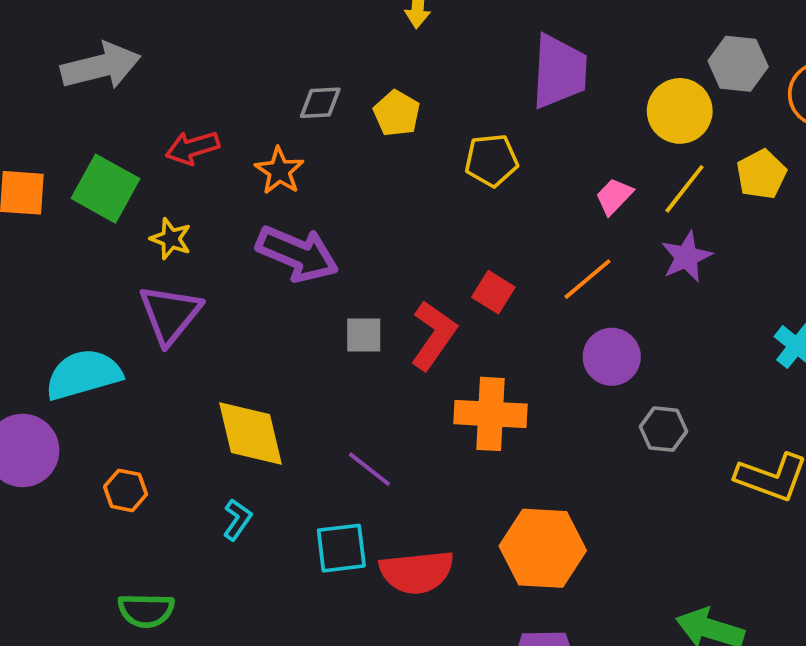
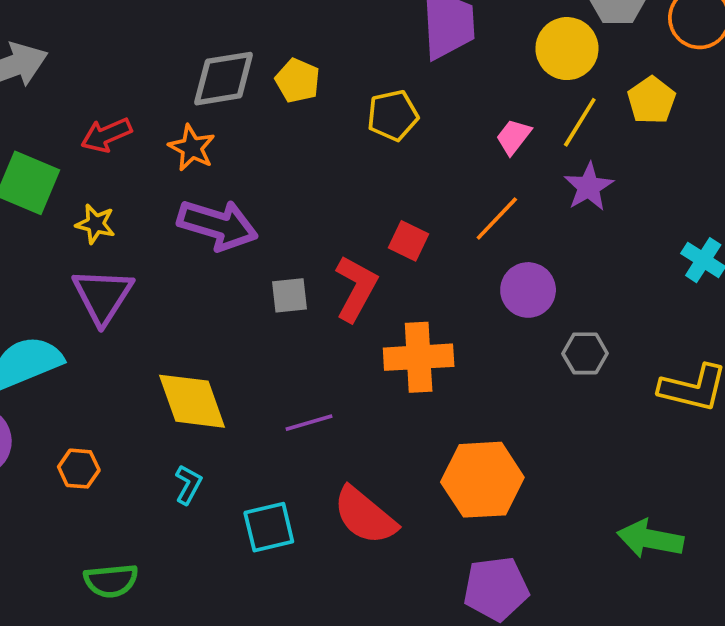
gray diamond: (320, 103) -> (224, 79), size x1.6
purple line: (370, 469) -> (309, 423), turned -48
cyan square: (341, 548) -> (269, 527), moved
red semicircle: (417, 572) -> (365, 516), turned 52

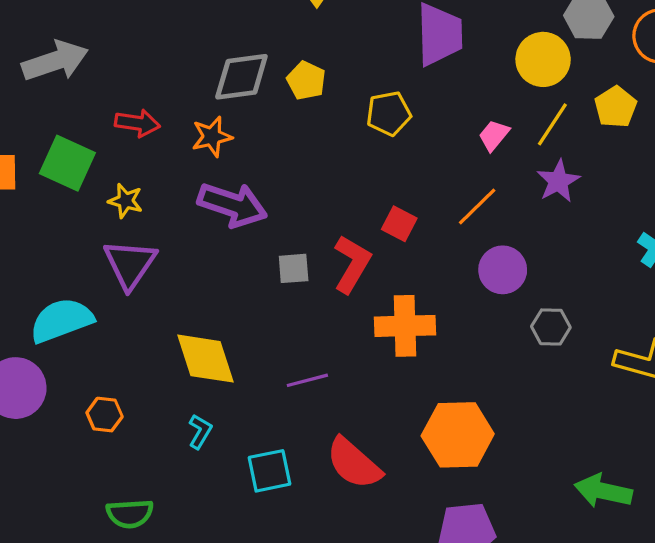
red arrow: (106, 135) -> (137, 123), turned -150
orange star: (192, 148) -> (212, 137), turned 30

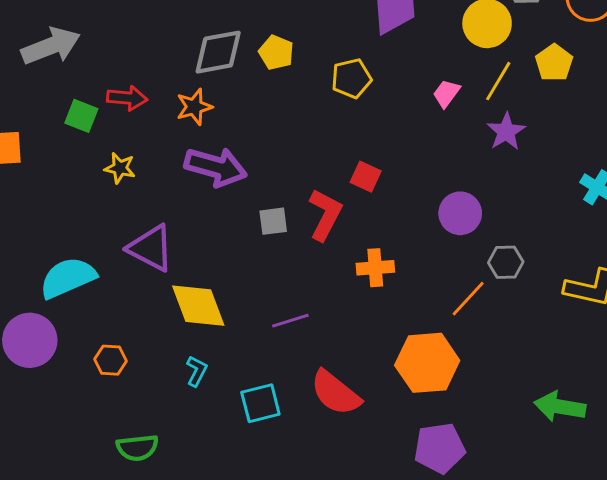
green square: (67, 163) -> (81, 116), moved, size x0.7
orange line: (477, 206) -> (468, 299), moved
purple triangle: (130, 264) -> (151, 248), moved, turned -34
orange cross: (405, 326) -> (375, 268), size x0.7

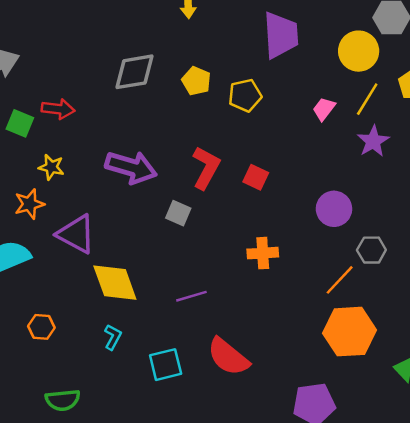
yellow pentagon: (276, 53) -> (196, 81), moved
orange star: (194, 107) -> (29, 204), moved
red L-shape: (325, 215) -> (206, 168), moved
gray square: (273, 221) -> (178, 213), turned 30
orange hexagon: (427, 363) -> (350, 332), moved

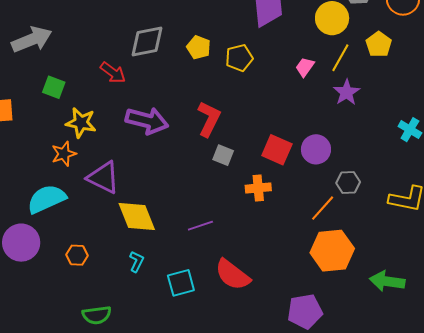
red arrow: (58, 109) -> (113, 73), moved, turned 32
yellow star: (51, 167) -> (81, 123), size x1.4
red square: (256, 177) -> (277, 150), moved, size x1.4
gray square: (178, 213) -> (223, 155), moved

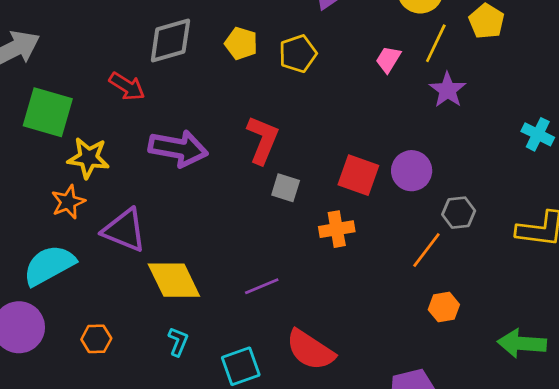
green square: (54, 87) -> (48, 112), size x1.6
orange hexagon: (332, 251) -> (444, 307), size x0.5

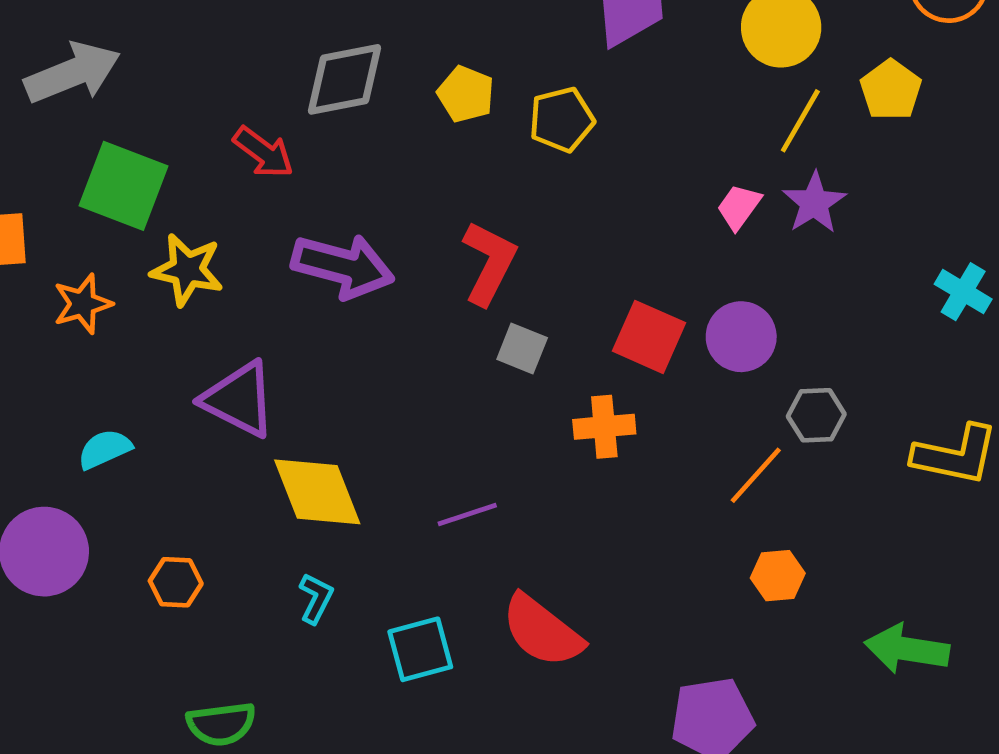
pink trapezoid: (388, 59) -> (739, 207), moved
orange star: (68, 202) -> (83, 304), moved
cyan semicircle: (49, 265) -> (105, 449), size x0.6

